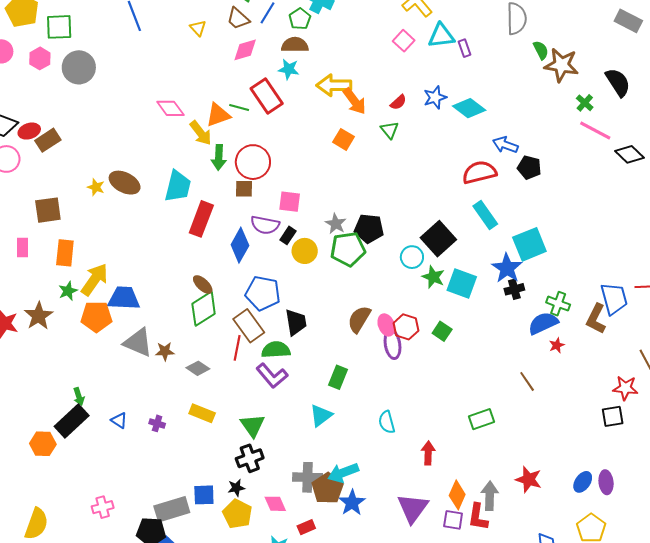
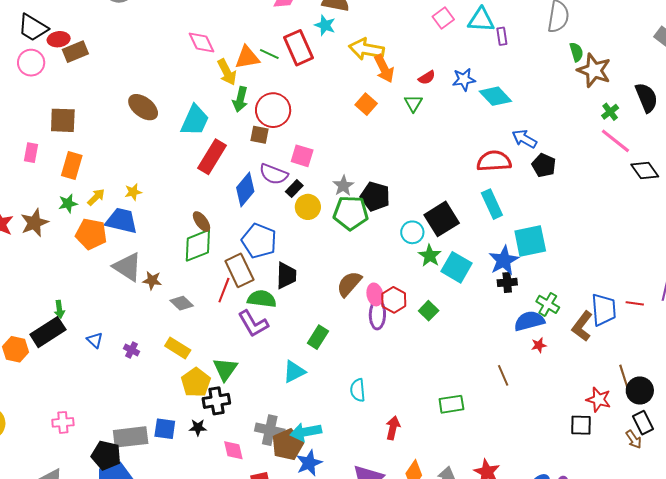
yellow star: (96, 187) -> (133, 192), moved, turned 30
yellow arrow: (95, 280) -> (96, 197), size x0.6
yellow pentagon: (237, 514) -> (196, 382), moved

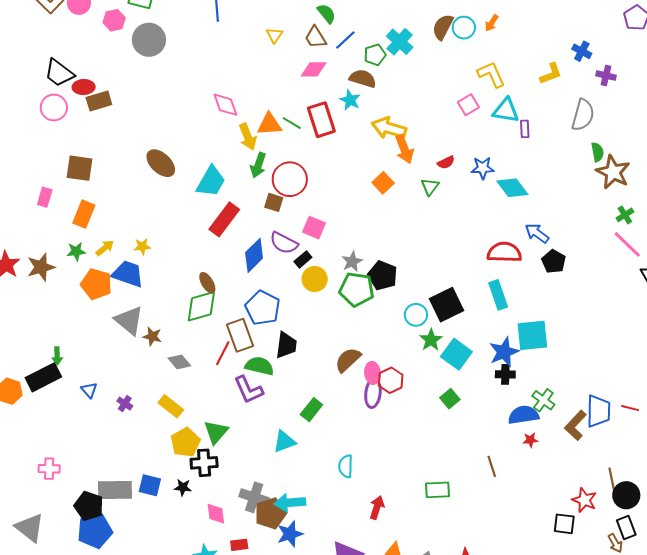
green square: (429, 311) -> (450, 399), moved

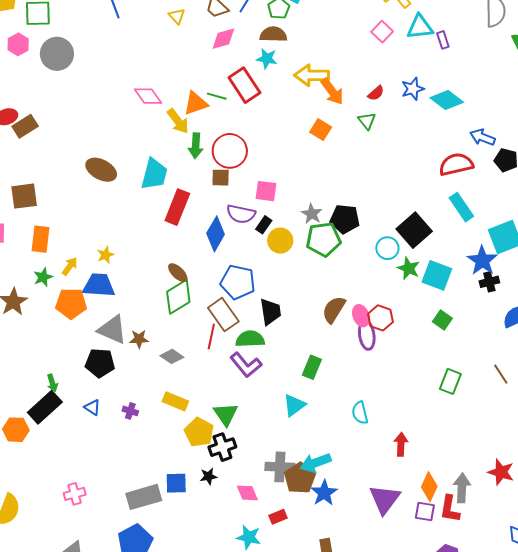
green rectangle: (437, 490) -> (450, 381), moved, turned -50
black pentagon: (89, 506) -> (100, 363), moved

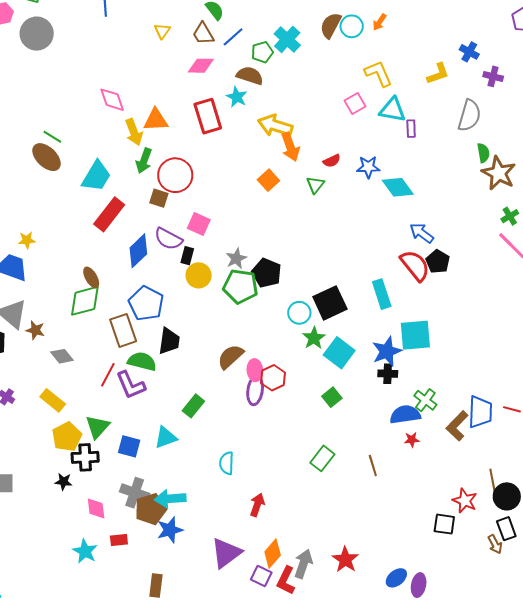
green line: (217, 96) -> (52, 137), moved
red semicircle: (456, 164) -> (415, 265), moved, turned 48
black rectangle: (264, 225) -> (187, 256), turned -36
red line: (211, 337) -> (108, 375), moved
blue square: (176, 483) -> (129, 446), moved

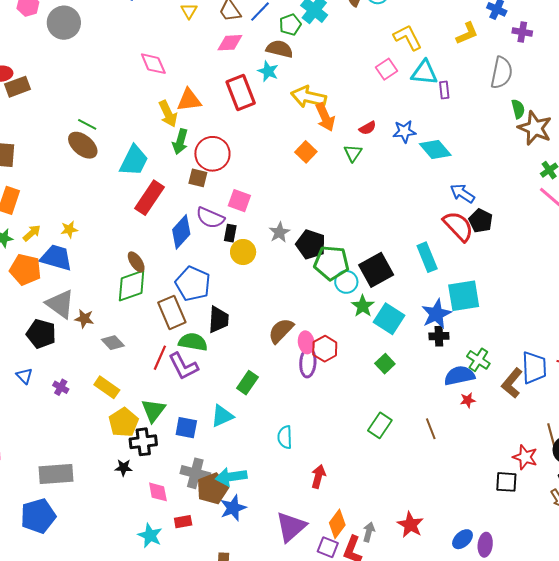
pink diamond: (112, 100) -> (153, 64), moved
green pentagon: (240, 286) -> (332, 263), moved
gray arrow: (303, 564) -> (369, 532), size x0.7

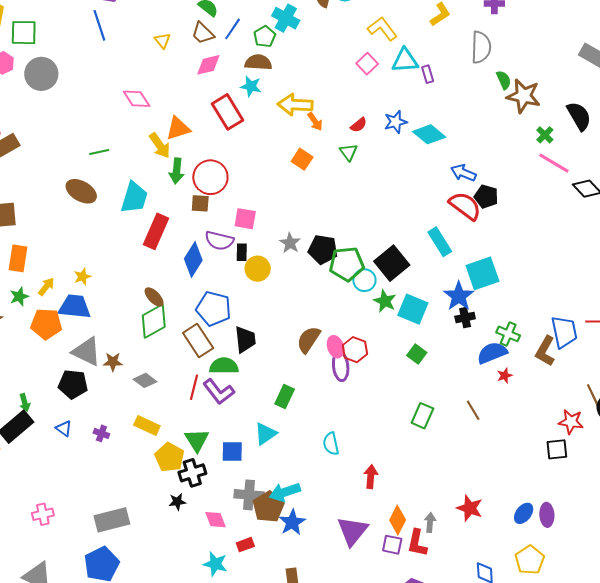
orange arrow: (325, 117) -> (315, 122), size x0.7
green line: (87, 124) -> (99, 152), moved, turned -30

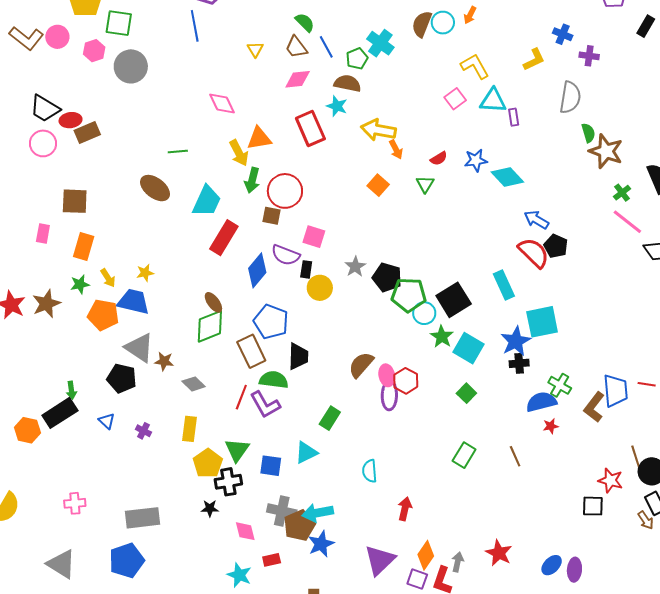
blue line: (233, 29) -> (326, 47), turned -70
yellow arrow: (46, 287) -> (108, 278), turned 102
yellow rectangle: (147, 426) -> (190, 429), turned 65

